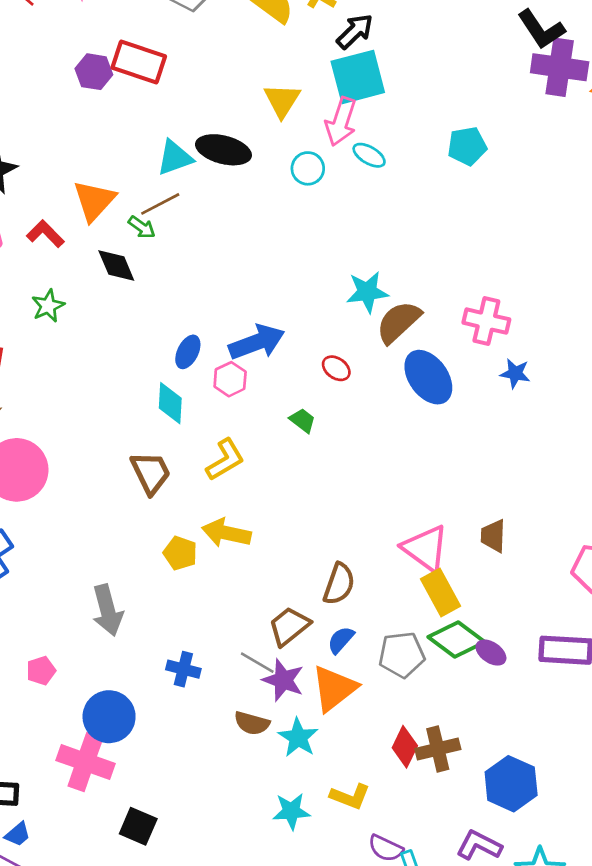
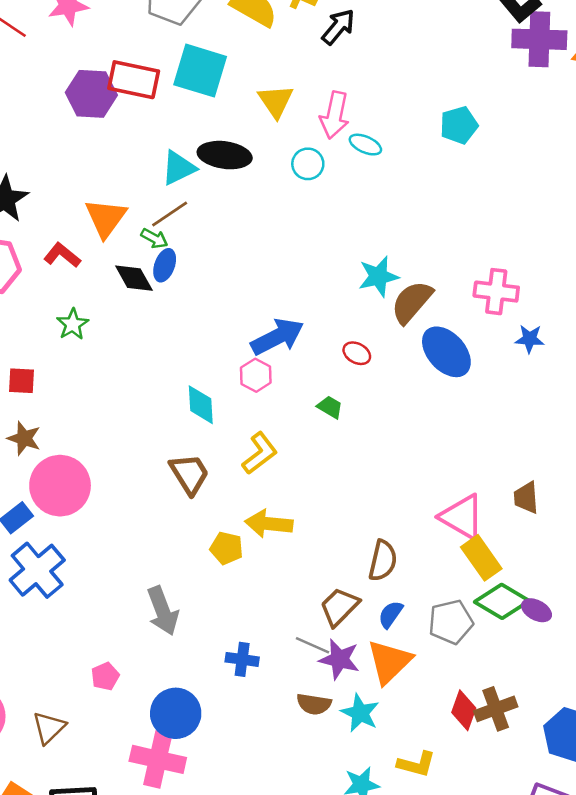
purple hexagon: (94, 72) -> (91, 94), size x1.4
cyan square: (358, 77) -> (200, 71), moved, turned 38
blue ellipse: (188, 352) -> (165, 265), moved

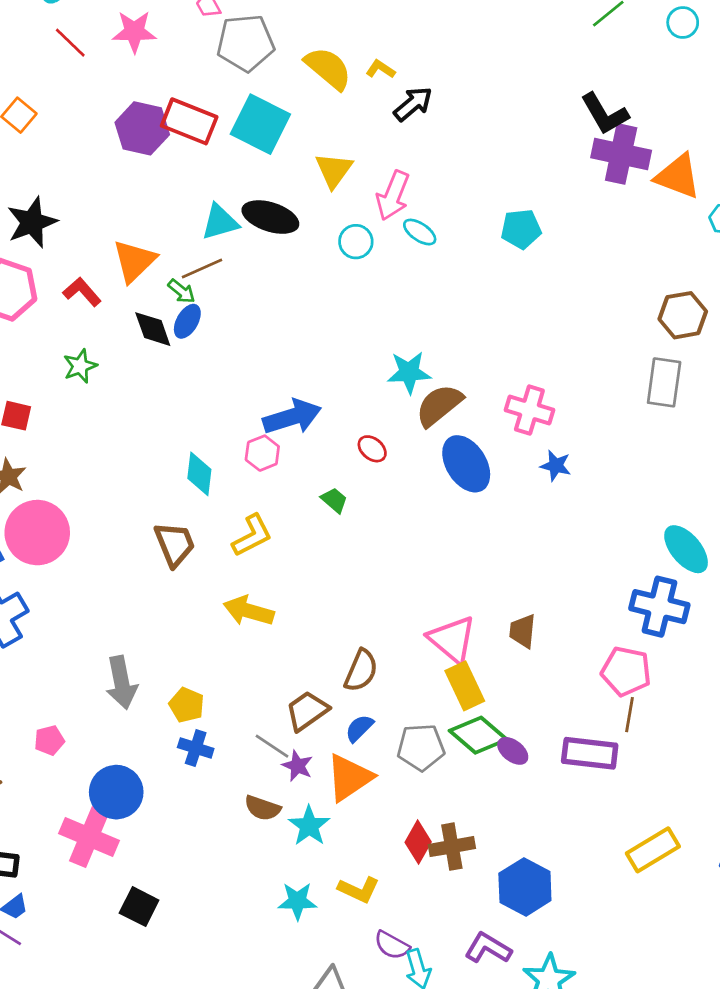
yellow pentagon: (227, 548) -> (187, 705), moved
purple star: (339, 659) -> (298, 766), size x0.7

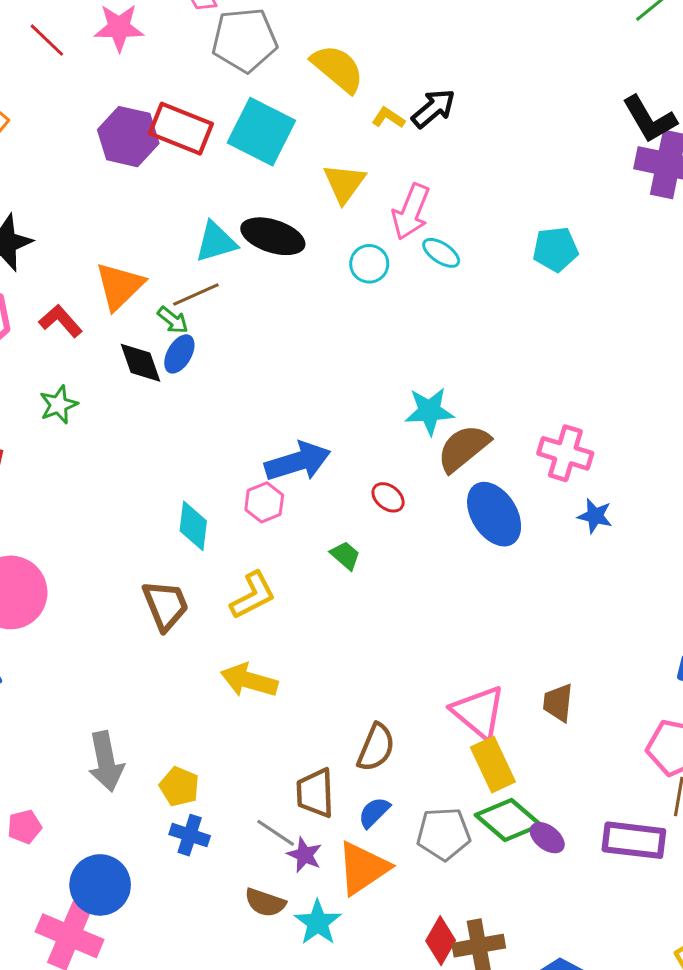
yellow L-shape: (380, 69) -> (388, 118), moved
brown trapezoid: (307, 711) -> (315, 793), turned -57

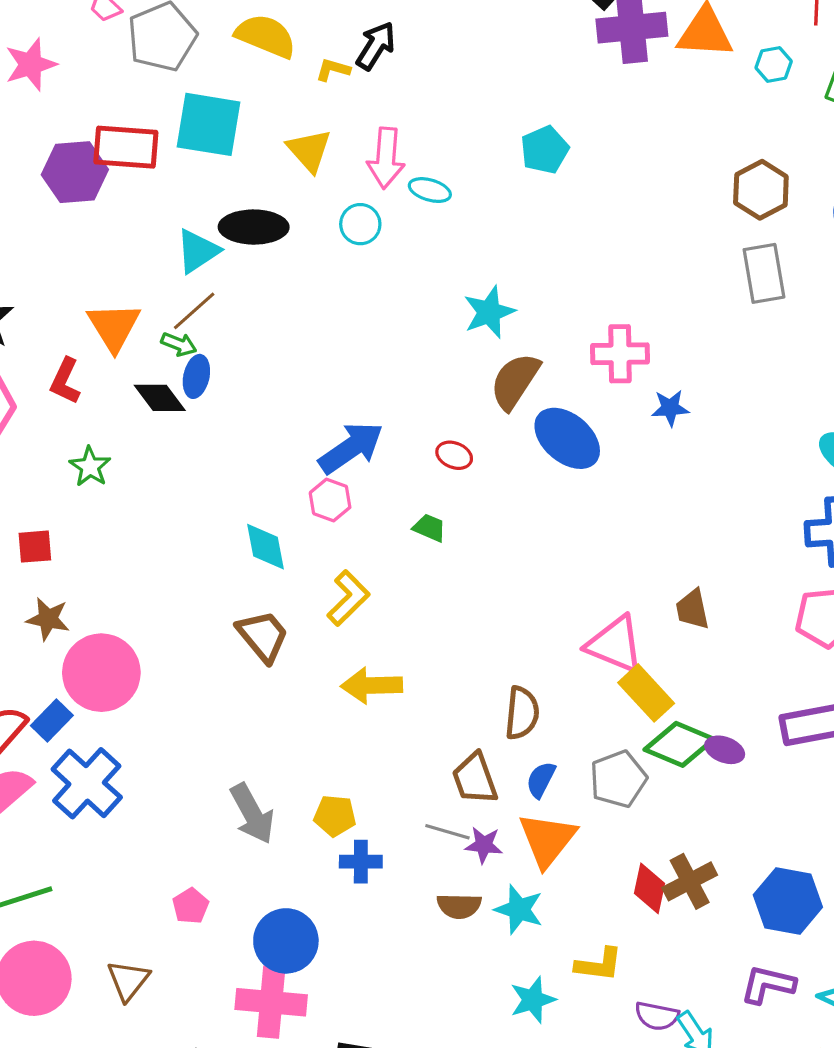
red L-shape: (61, 321) -> (65, 381), turned -96
cyan star: (429, 411) -> (489, 312), moved

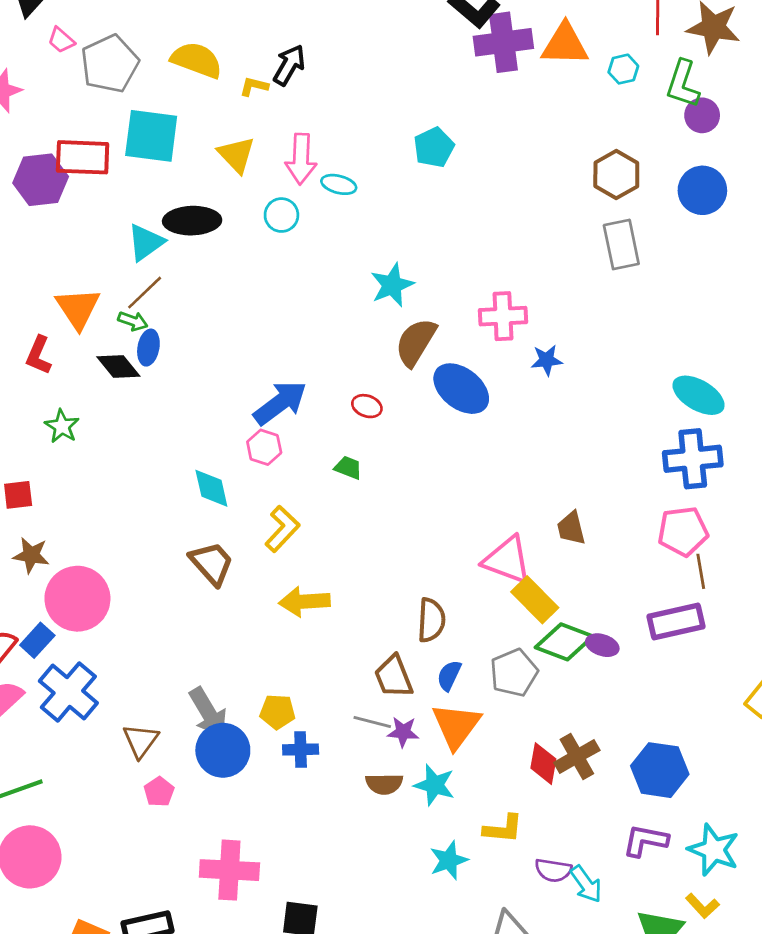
blue circle: (286, 941) -> (223, 750), moved
brown triangle: (128, 980) -> (141, 741), moved

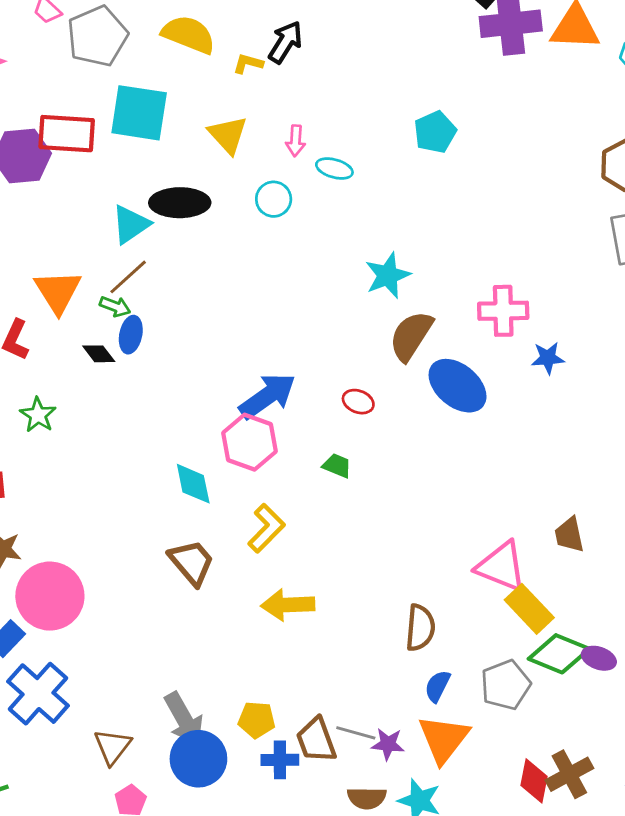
pink arrow: (301, 159) -> (296, 141), size x0.6
black diamond: (118, 367) -> (99, 354), size x0.7
pink hexagon: (264, 447) -> (249, 442), size x1.5
brown trapezoid: (394, 677) -> (316, 740), moved

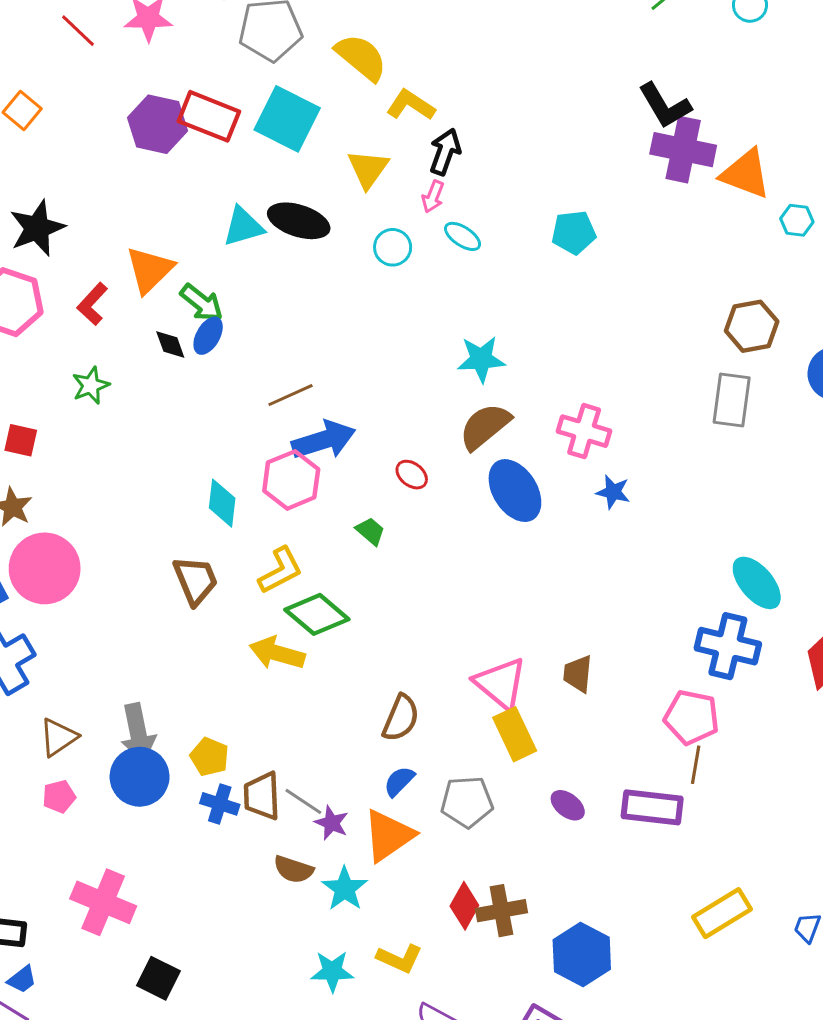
black arrow: (285, 42) -> (445, 152), moved, turned -30
yellow L-shape: (248, 64) -> (411, 105), size x1.5
brown line: (128, 277) -> (290, 395), moved
green arrow: (115, 306) -> (202, 303), size x1.4
green diamond: (559, 654) -> (317, 614), moved

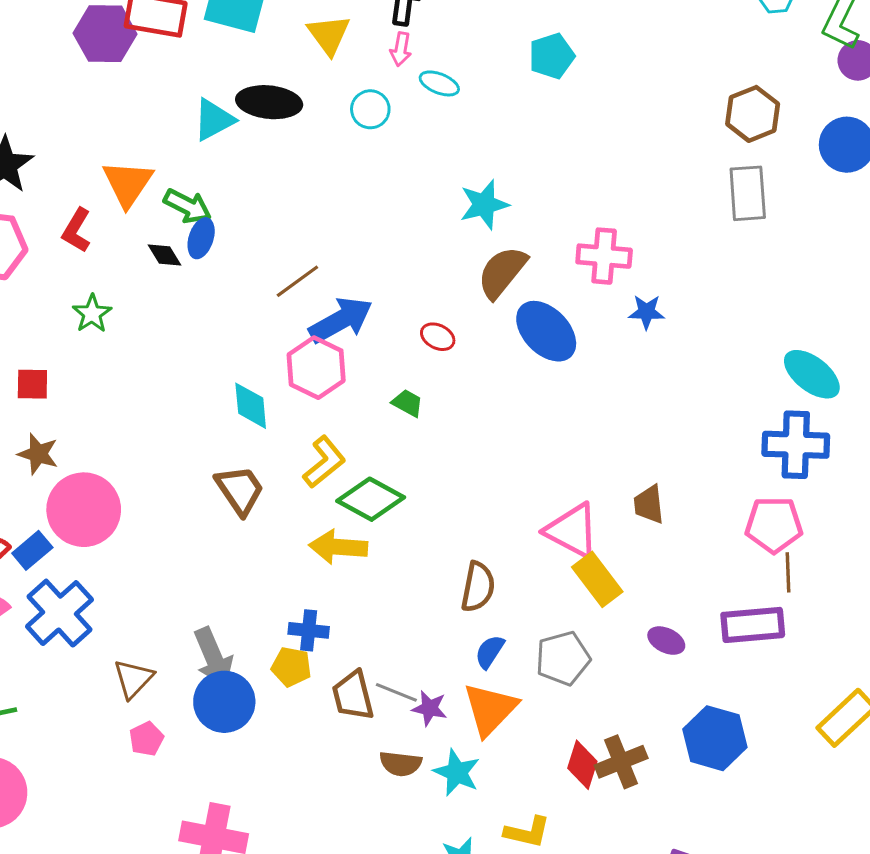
blue cross: (220, 804) -> (309, 630), moved
blue hexagon: (582, 954) -> (715, 738), moved

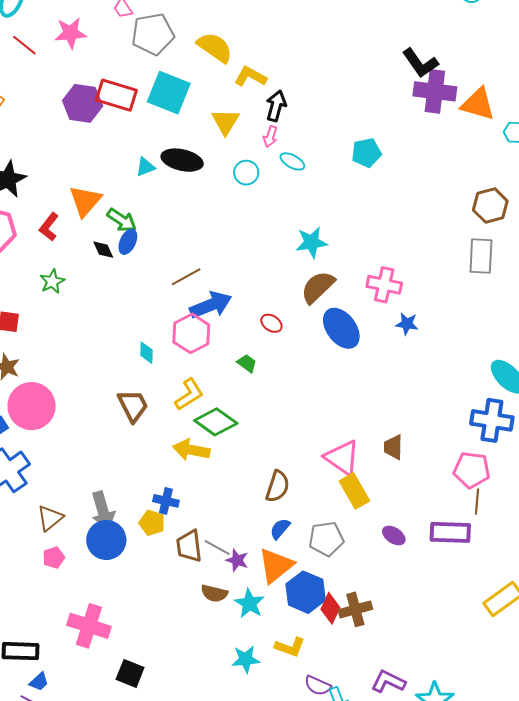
cyan triangle: (214, 120) -> (145, 167), size x0.7
cyan diamond: (251, 406) -> (146, 353), size x0.7
blue hexagon: (715, 738) -> (306, 592), moved

